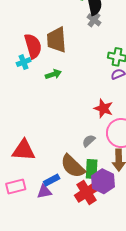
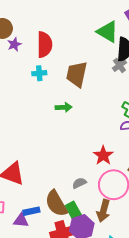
red semicircle: (33, 46) -> (44, 45), moved
cyan cross: (24, 62) -> (39, 73), moved
green rectangle: (92, 169) -> (74, 212), turned -48

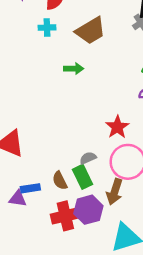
brown trapezoid: (77, 74) -> (91, 31), turned -136
brown semicircle: (56, 203) -> (60, 181), size x0.6
green rectangle: (74, 212) -> (83, 177), moved

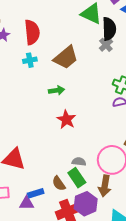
red star: (117, 127) -> (66, 120), moved
gray semicircle: (88, 158) -> (79, 162), turned 40

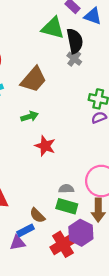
green rectangle: (77, 178) -> (67, 206), turned -30
brown semicircle: (59, 183) -> (37, 215), moved

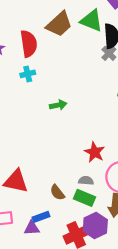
brown trapezoid: (34, 79) -> (59, 24), moved
red star: (45, 146) -> (95, 152), moved
brown semicircle: (37, 215) -> (57, 193), moved

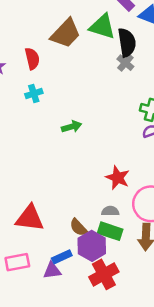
red semicircle: (29, 44) -> (32, 59), size x0.7
purple hexagon: (95, 226) -> (92, 246), moved

